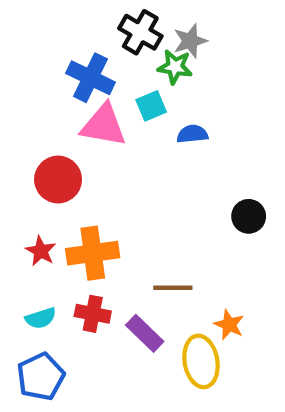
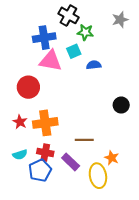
gray star: (190, 41) -> (120, 20), moved
blue cross: (91, 78) -> (44, 38), turned -35
blue pentagon: (41, 377) -> (40, 170), moved

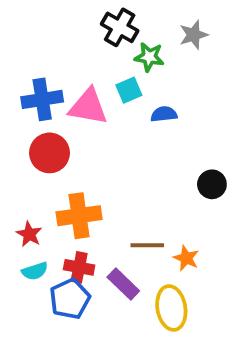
gray star: (120, 20) -> (193, 35), moved
blue cross: (44, 38) -> (42, 99), moved
red star: (20, 122) -> (29, 234), moved
orange star: (112, 158) -> (186, 258), moved

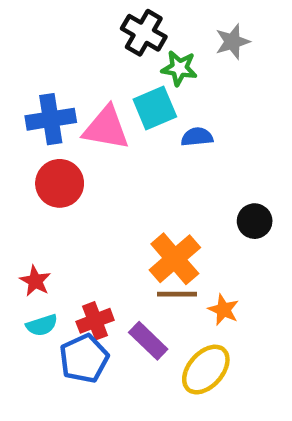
cyan square: (129, 90) -> (155, 108), size x1.4
orange cross: (79, 216) -> (175, 259), moved, turned -33
red cross: (79, 267) -> (95, 321), turned -32
yellow ellipse: (171, 308) -> (206, 370), turned 51

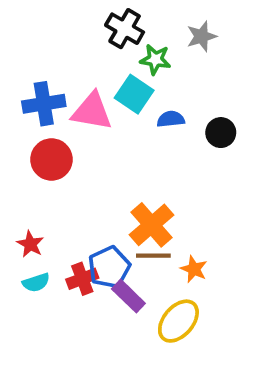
cyan square: (155, 108) -> (134, 94), turned -33
black circle: (255, 221) -> (221, 133), moved
blue pentagon: (84, 358) -> (109, 267), moved

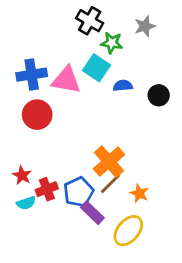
brown line: (153, 256) -> (110, 184), turned -45
red cross: (82, 279) -> (47, 189), moved

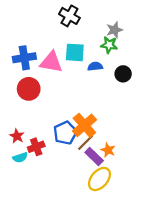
gray star: (145, 26) -> (114, 30), moved
green star: (112, 43) -> (109, 45), moved
cyan square: (97, 68) -> (75, 52), turned -30
blue pentagon: (79, 192) -> (65, 133), moved
purple rectangle: (92, 213) -> (94, 156), moved

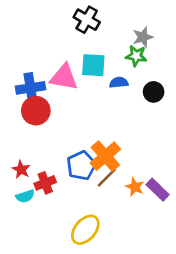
blue cross: (24, 58) -> (30, 88), moved
purple rectangle: (94, 156) -> (158, 190), moved
yellow ellipse: (99, 179) -> (85, 230), moved

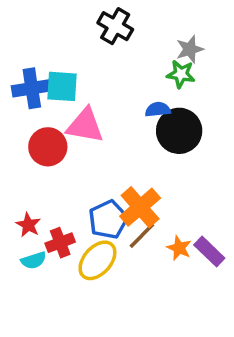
cyan square: (93, 65) -> (62, 86), moved
pink triangle: (64, 77) -> (85, 126), moved
blue cross: (30, 88) -> (32, 88), moved
black circle: (154, 92) -> (179, 131), moved, size x1.6
yellow ellipse: (85, 230) -> (97, 260), moved

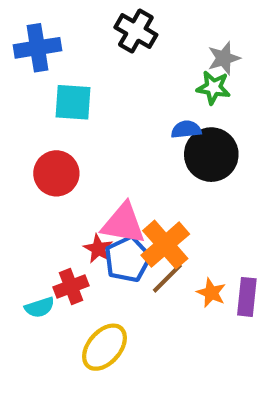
blue cross: (32, 88) -> (38, 48), moved
pink triangle: (85, 126) -> (123, 224), moved
red star: (28, 225) -> (98, 249), moved
purple rectangle: (209, 251) -> (247, 297), turned 52
yellow ellipse: (97, 260) -> (105, 347), moved

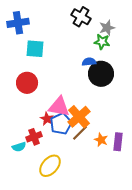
black cross: (136, 31) -> (81, 17), moved

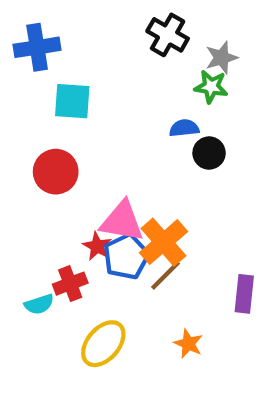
black circle: (101, 74) -> (209, 153), size x0.6
orange star: (101, 140) -> (188, 344), moved

